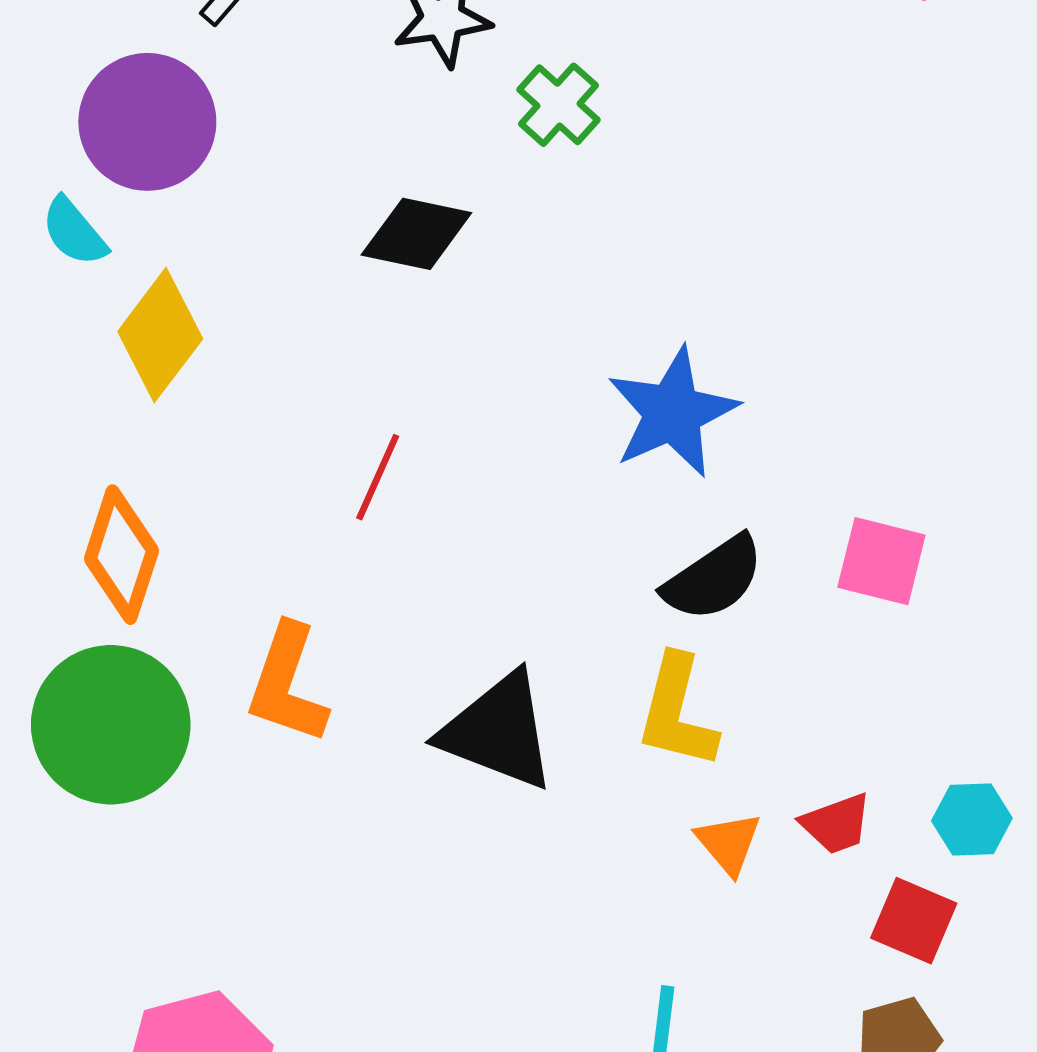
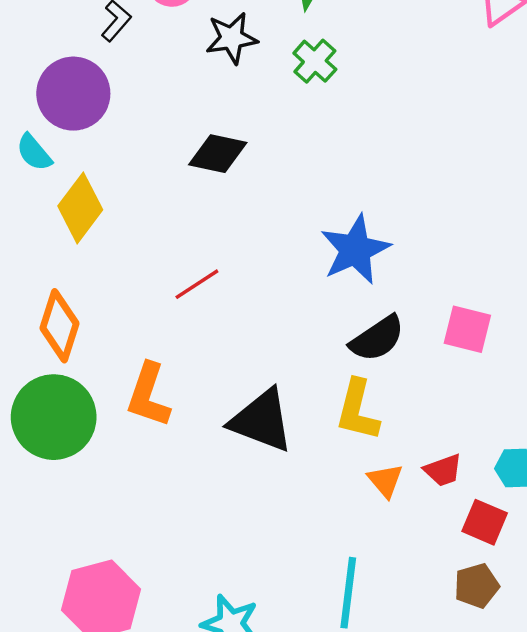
green cross: (559, 105) -> (315, 61), moved
red line: (378, 477) -> (197, 284), turned 33

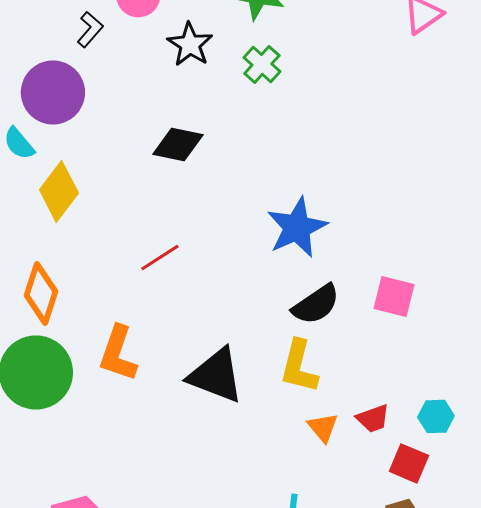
black star: (232, 38) -> (190, 44), turned -30

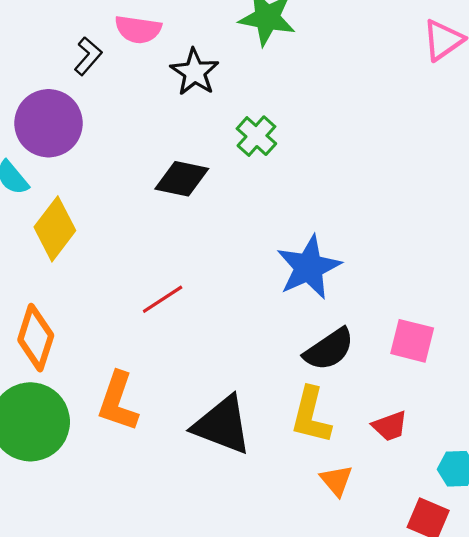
green cross: (262, 64) -> (256, 136), moved
red trapezoid: (373, 418) -> (390, 426), moved

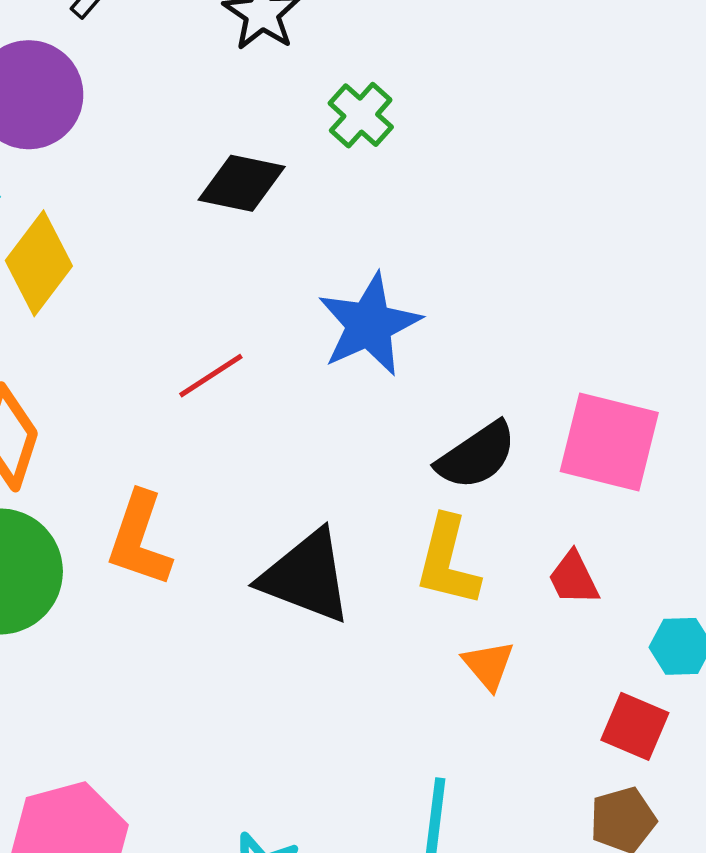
blue star: (309, 267) -> (369, 325), moved
pink square: (412, 341) -> (609, 442), size x1.4
red trapezoid: (390, 426) -> (574, 578), turned 84

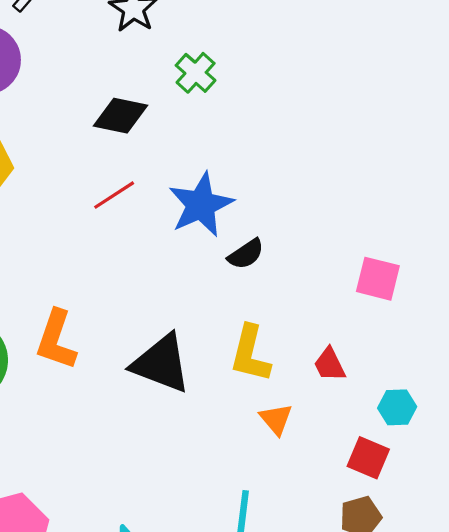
red line: (211, 376) -> (114, 195), moved
pink square: (609, 442) -> (378, 279), moved, size x0.7
black semicircle: (476, 456) -> (246, 254), moved, size x0.7

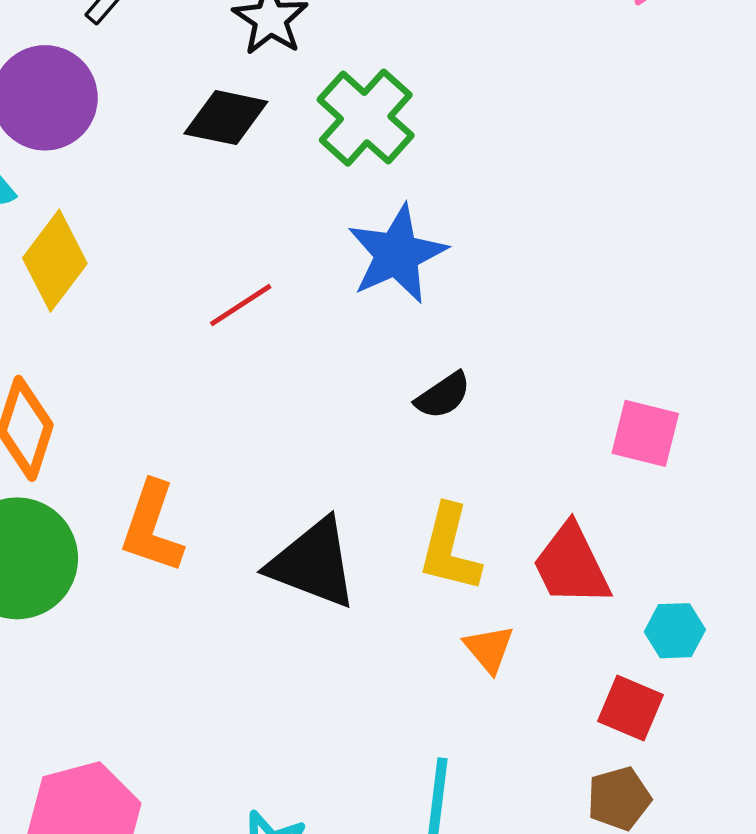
green cross: (196, 73) -> (366, 118), size x1.5
black diamond: (120, 116) -> (226, 118), moved
blue star: (201, 205) -> (397, 254), moved
red trapezoid: (330, 364) -> (571, 565), size x1.6

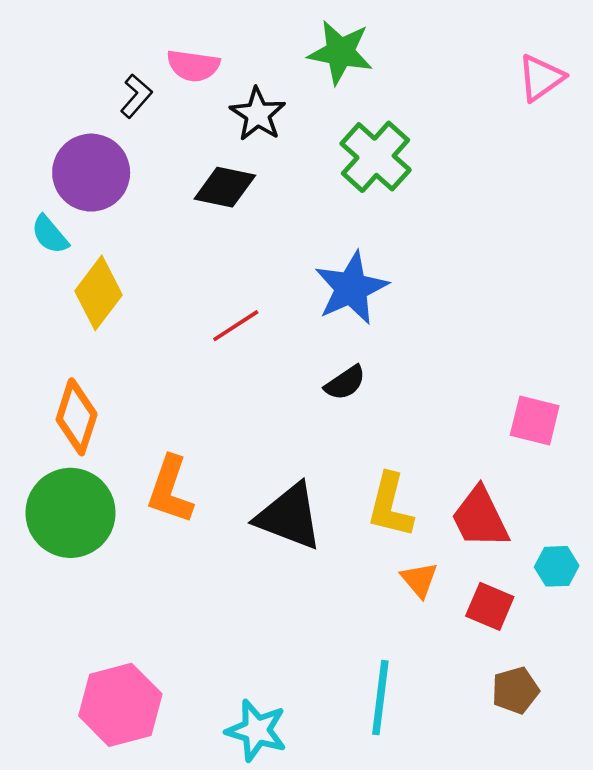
green cross: (366, 118) -> (376, 157), moved
black semicircle: (443, 396) -> (345, 383), moved
red square: (630, 708) -> (490, 606), moved

